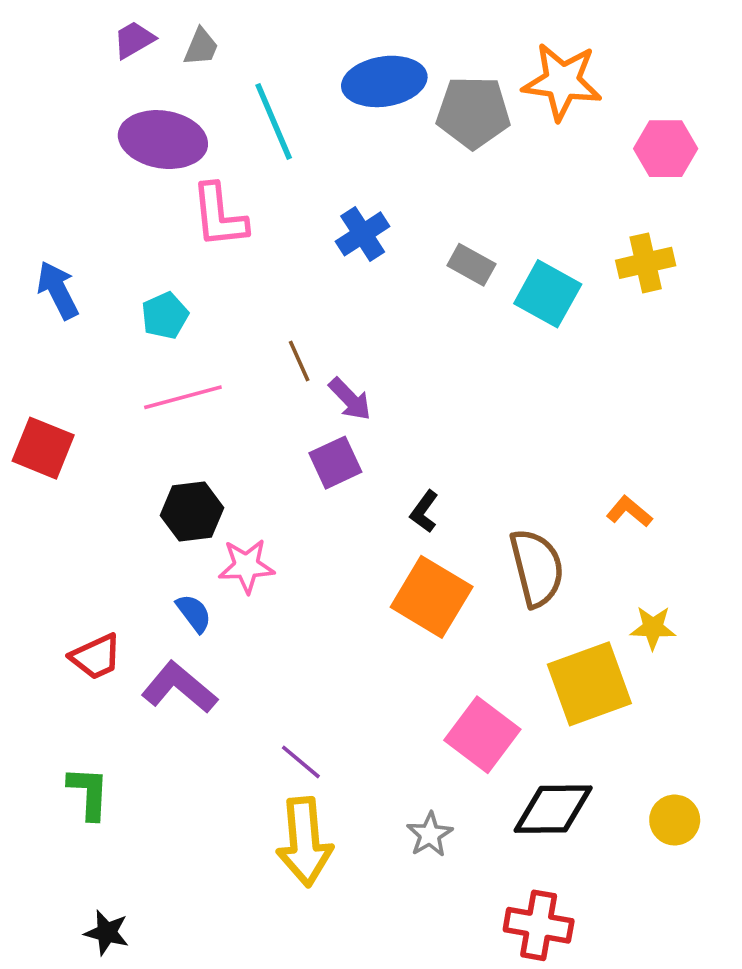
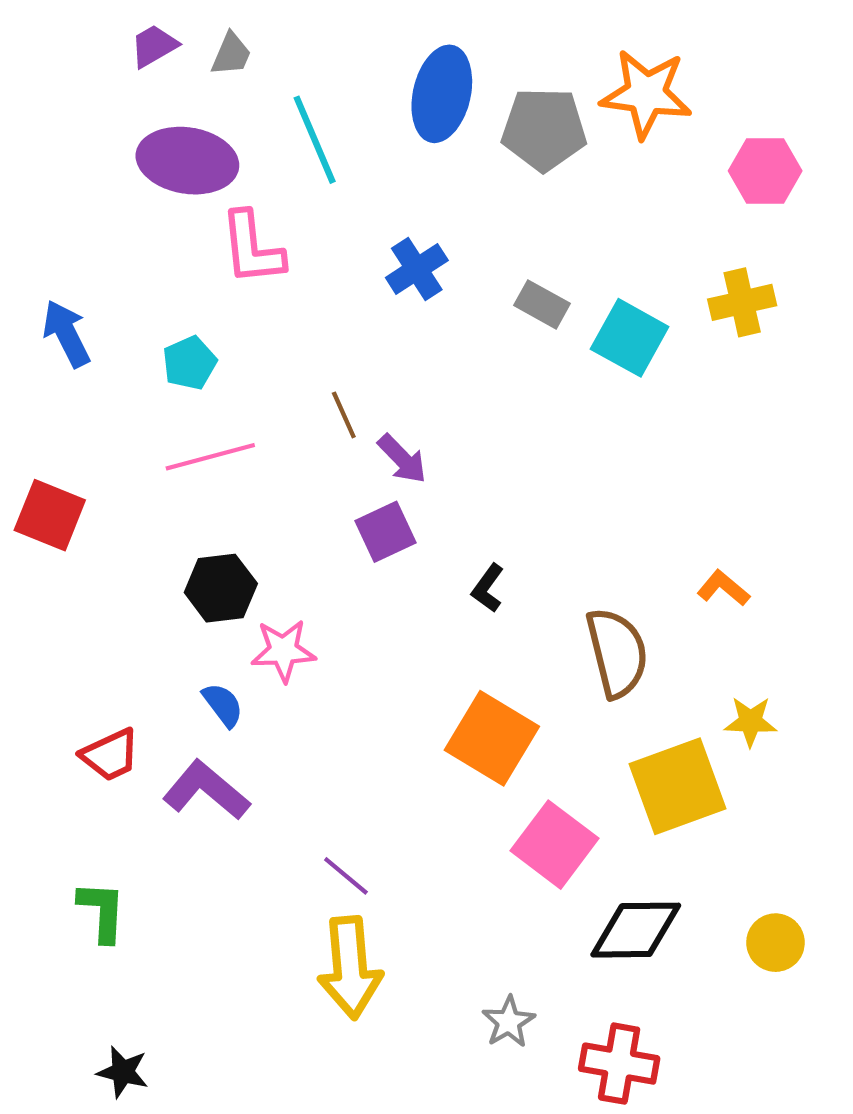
blue ellipse: (384, 81) -> (442, 94), turned -68
orange square: (432, 597) -> (492, 738), moved
gray star: (430, 835) -> (509, 1022), moved

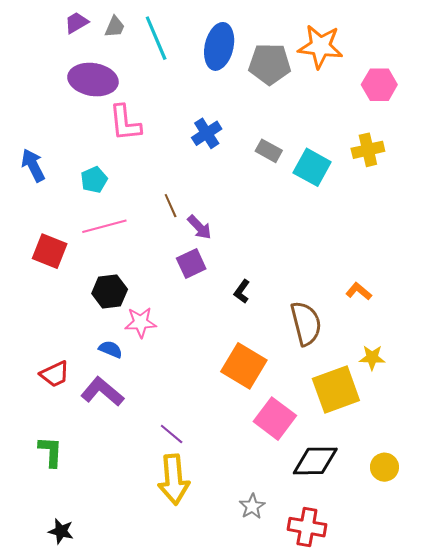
cyan line: (315, 140) -> (156, 38), moved
red square: (50, 515) -> (50, 251), moved
blue semicircle: (223, 705) -> (111, 349), turned -30

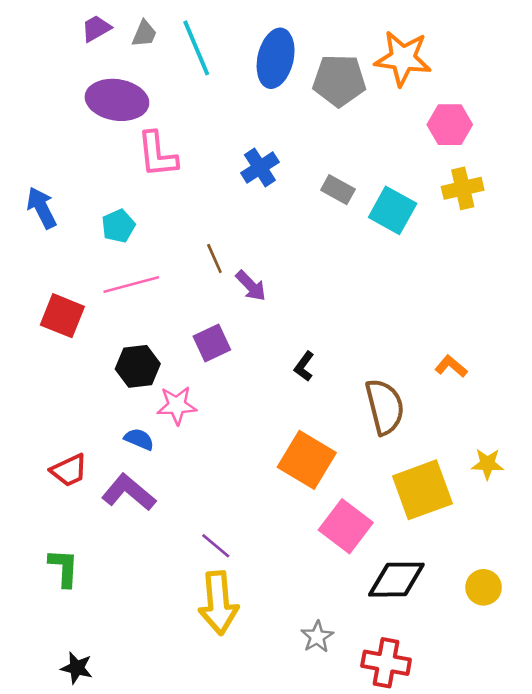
pink hexagon: (379, 85) -> (450, 125), moved
purple square: (191, 263) -> (212, 343), moved
yellow star: (372, 358) -> (487, 464), moved

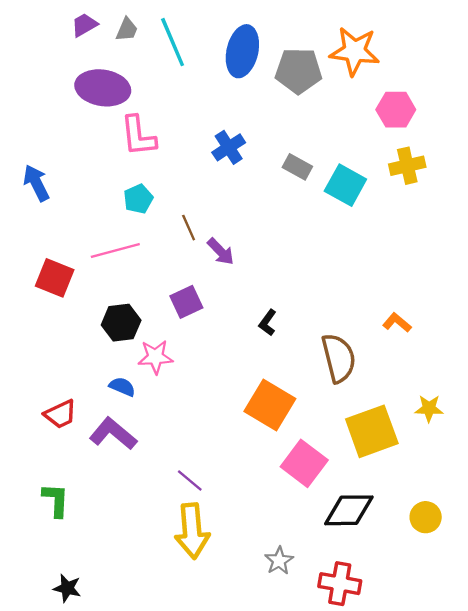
cyan pentagon: (118, 226) -> (138, 199), moved

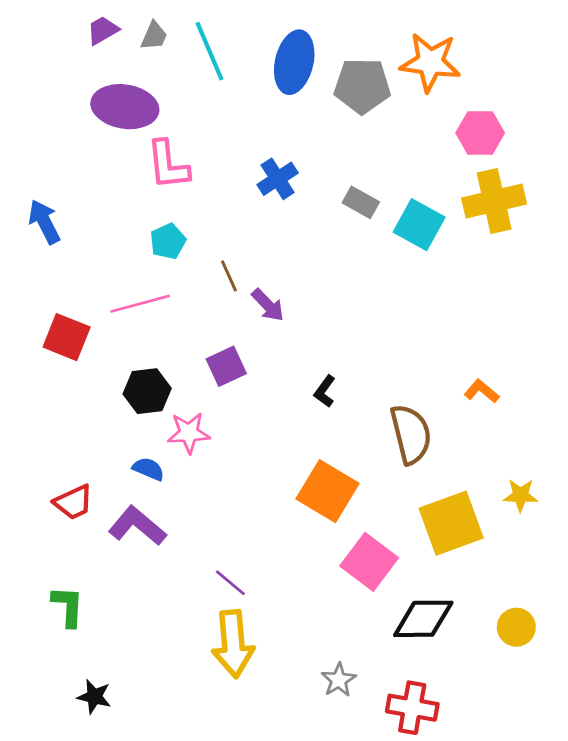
yellow cross: (407, 166) -> (494, 201), size x1.4
black star: (67, 588) -> (94, 697), moved

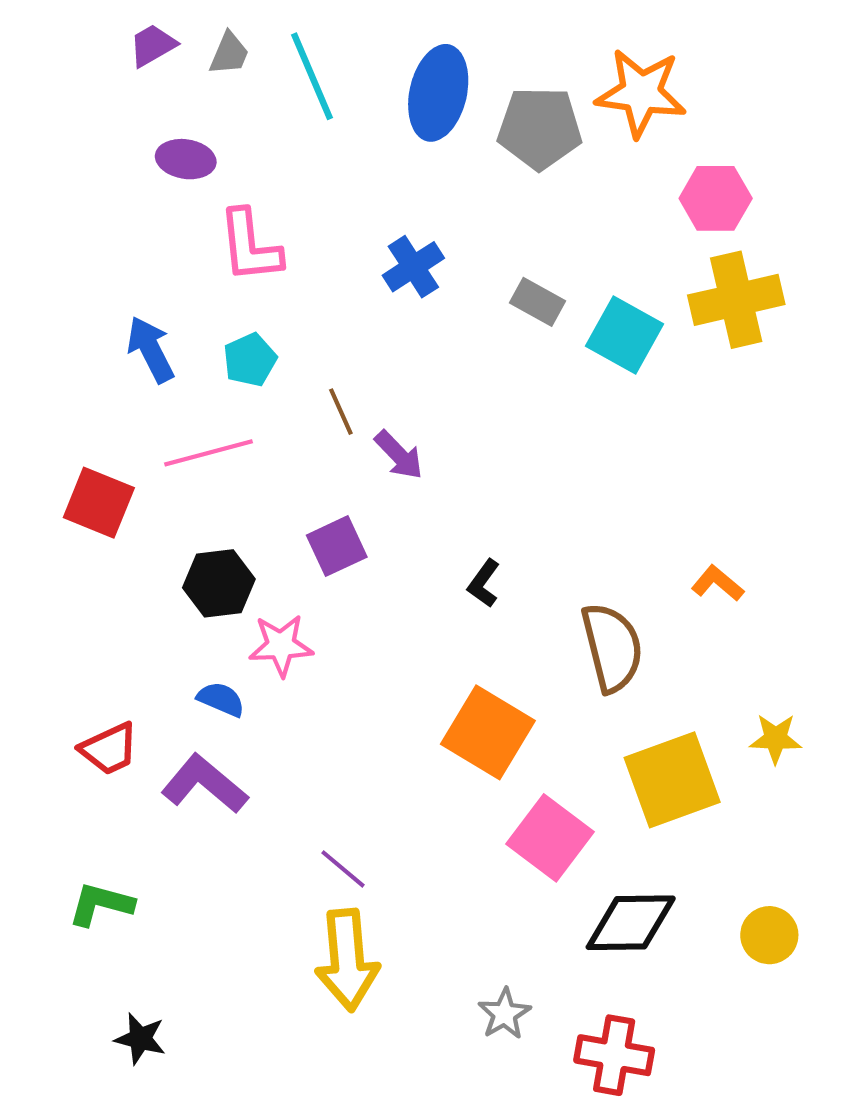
purple ellipse: (125, 107) -> (186, 159), size x0.6
blue arrow: (44, 222) -> (151, 349), moved
green L-shape: (68, 606) -> (101, 904), turned -78

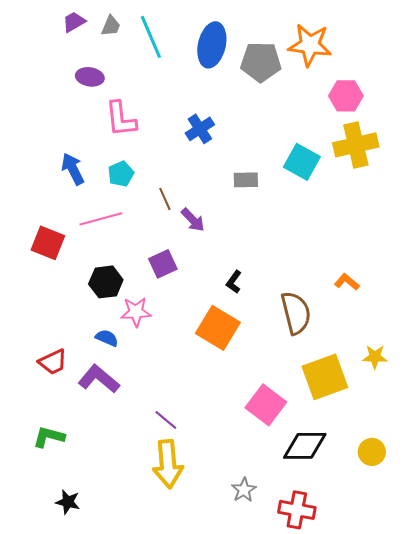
gray rectangle: (538, 302) -> (246, 180), moved, turned -30
orange square: (488, 732) -> (218, 328), moved

